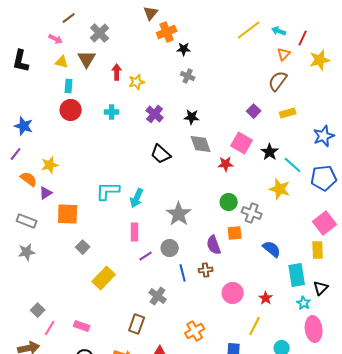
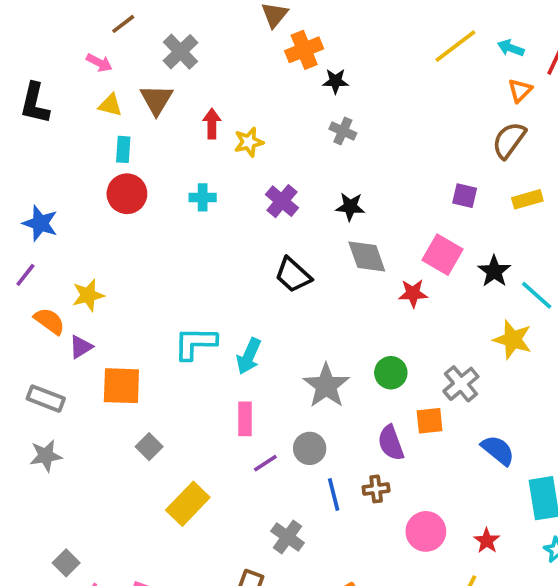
purple square: (254, 111) -> (465, 196), turned -32
green circle: (229, 202) -> (391, 373), moved
gray cross: (252, 213) -> (461, 384), turned 30

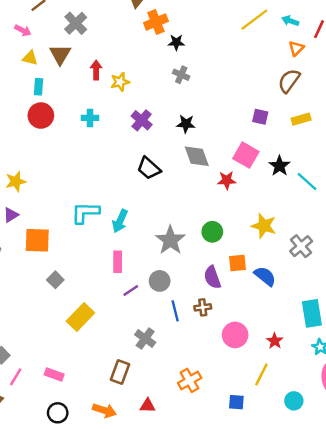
yellow star: (513, 340) -> (264, 226), moved
gray cross: (461, 384) -> (301, 246), moved
blue semicircle: (498, 450) -> (265, 276), moved

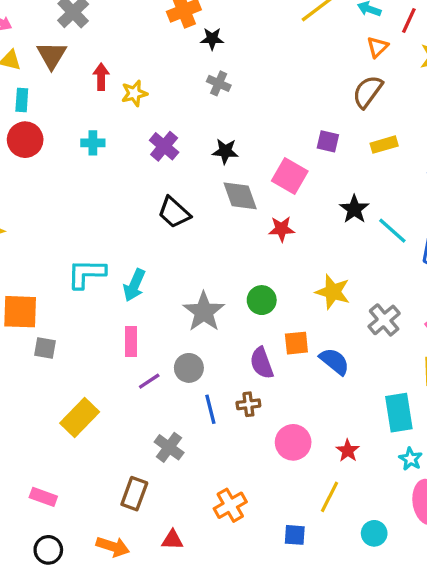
pink square: (246, 155) -> (290, 176), moved
gray square: (55, 280) -> (45, 348), moved, turned -35

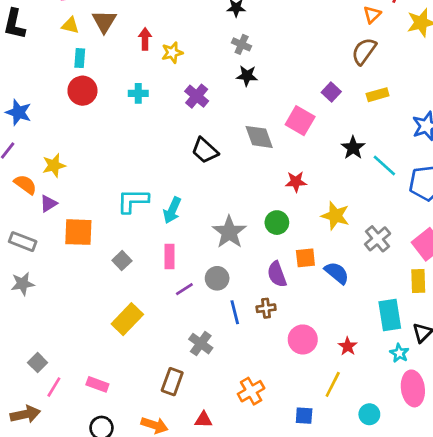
purple square: (328, 141) -> (331, 92), turned 30
black star: (225, 151) -> (247, 76), moved
red star: (282, 229) -> (296, 182), moved
gray square: (45, 348) -> (122, 261), moved, turned 36

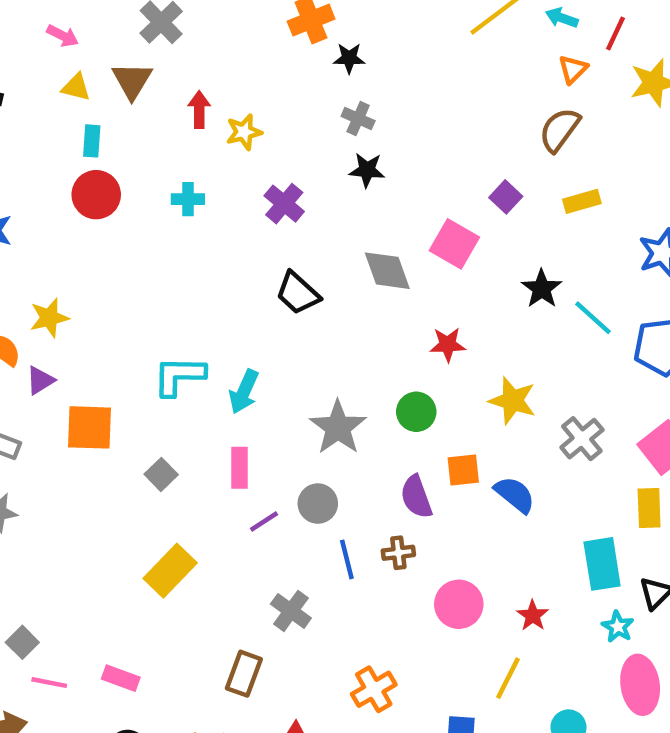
pink line: (54, 387) -> (49, 683), turned 70

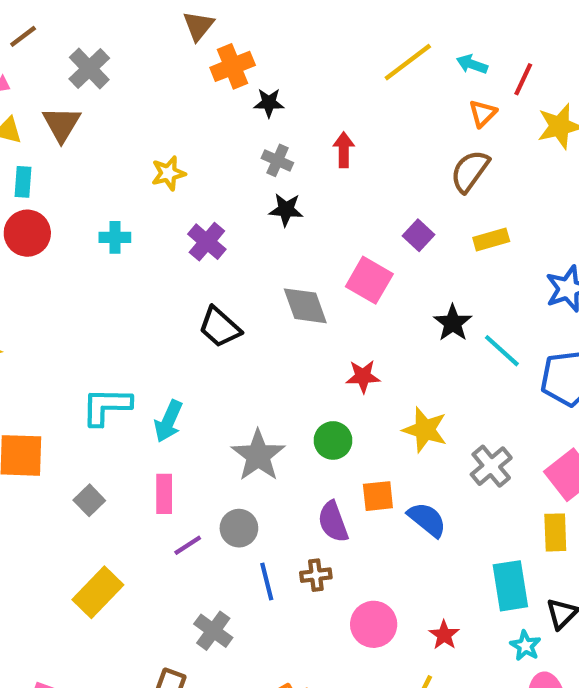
red arrow: (199, 110) -> (344, 150), moved

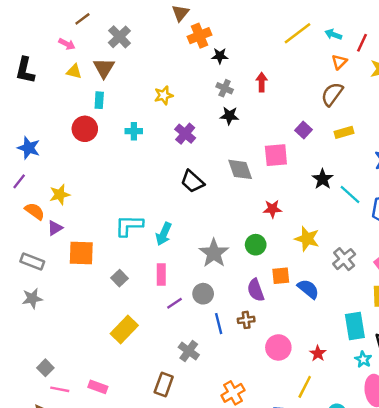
cyan rectangle: (23, 182) -> (99, 100), moved
pink square: (369, 280) -> (276, 155), turned -35

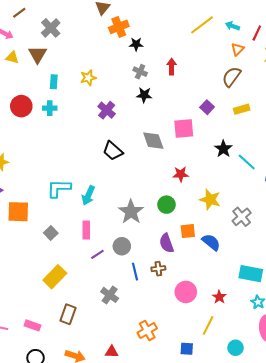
cyan rectangle: (99, 100) -> (54, 82), moved
cyan cross: (134, 131) -> (50, 108), moved
cyan rectangle: (355, 326) -> (251, 274), turned -70
brown rectangle: (164, 384) -> (68, 314), moved

